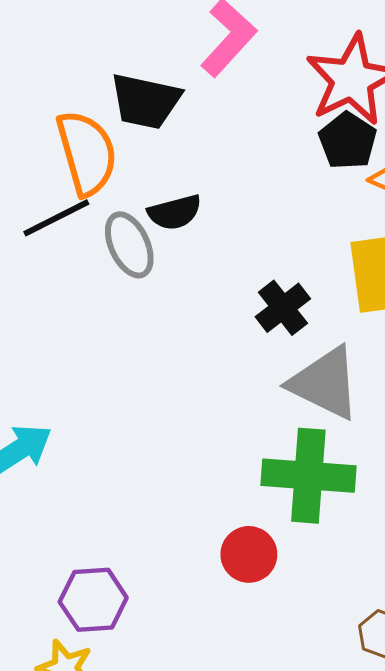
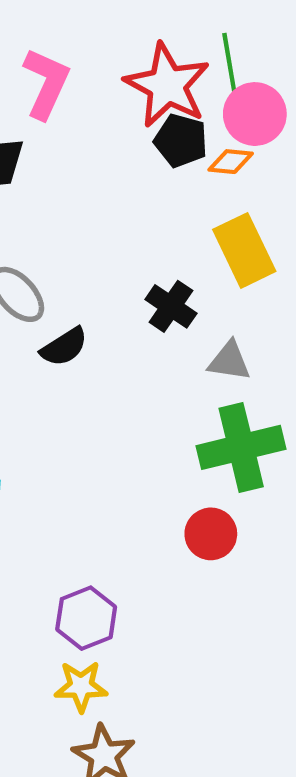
black semicircle: (175, 212) -> (64, 347), moved
gray triangle: (325, 383) -> (229, 361), size x0.6

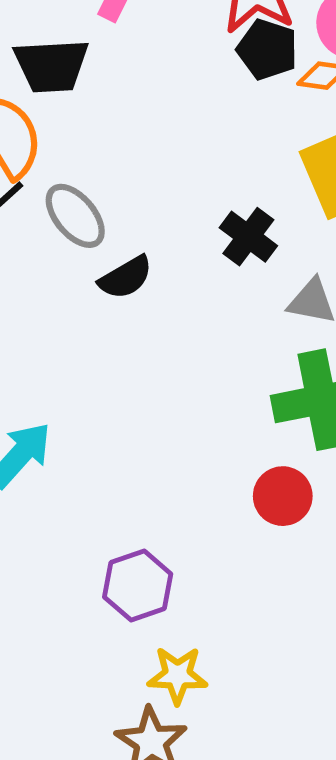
yellow star: (81, 686) -> (177, 675), moved

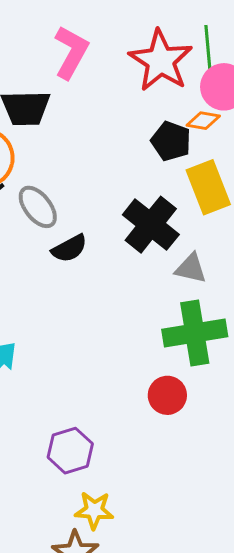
black pentagon: (267, 49) -> (171, 141), moved
black cross: (248, 237) -> (151, 225), size x1.5

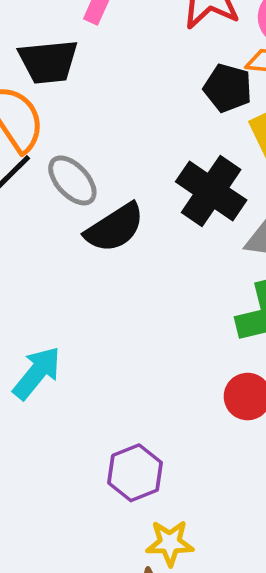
black semicircle: (69, 248) -> (115, 228), size x1.4

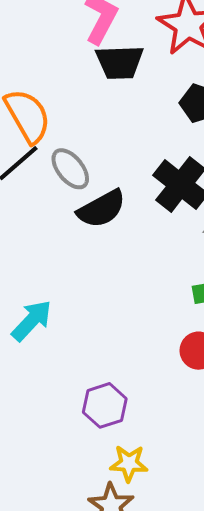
black trapezoid: (48, 62) -> (120, 62), moved

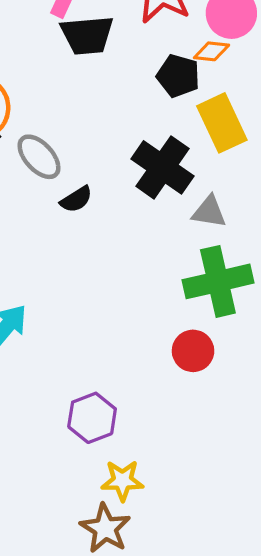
black semicircle: (102, 209) -> (76, 199), size x0.6

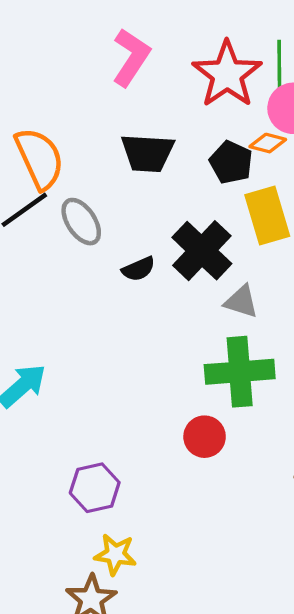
black trapezoid: (87, 35) -> (147, 153), moved
black semicircle: (76, 199) -> (138, 269), moved

